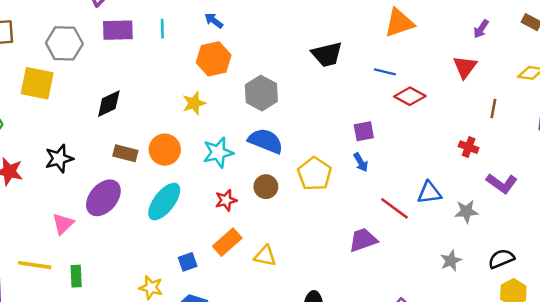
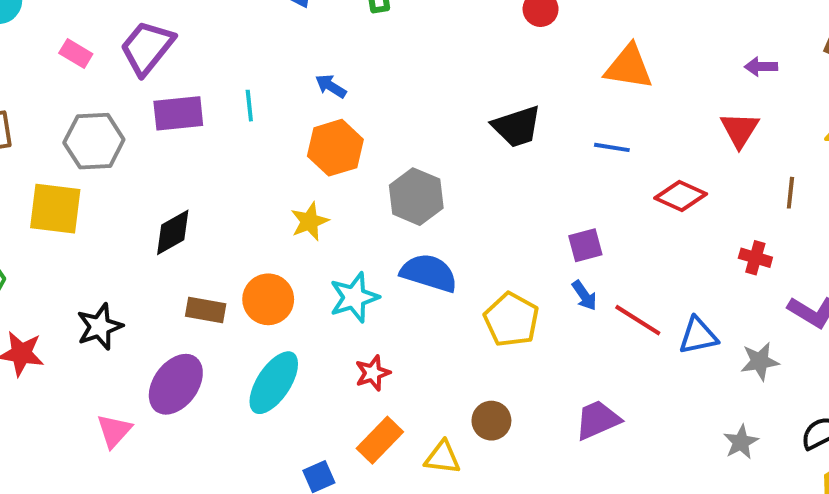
orange triangle: (399, 23) -> (629, 67), turned 32
purple arrow: (481, 29) -> (761, 67), turned 60
red diamond: (410, 96) -> (681, 196), moved
brown circle: (266, 187) -> (491, 421), moved
red line: (394, 208) -> (638, 320), moved

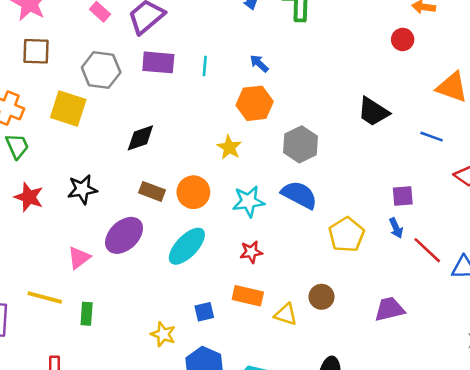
black trapezoid: (517, 127) -> (373, 112), turned 40
yellow star: (310, 221) -> (229, 147), turned -30
orange rectangle: (380, 440) -> (248, 296), turned 48

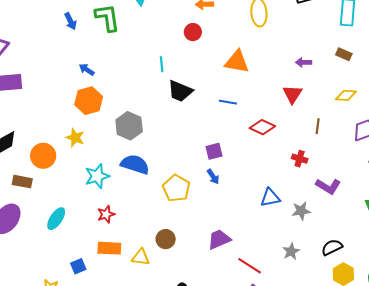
cyan line: (205, 66) -> (162, 64), moved
orange circle: (193, 192) -> (43, 156), moved
cyan ellipse: (187, 246) -> (56, 219), size x0.7
red line: (427, 250) -> (250, 266), moved

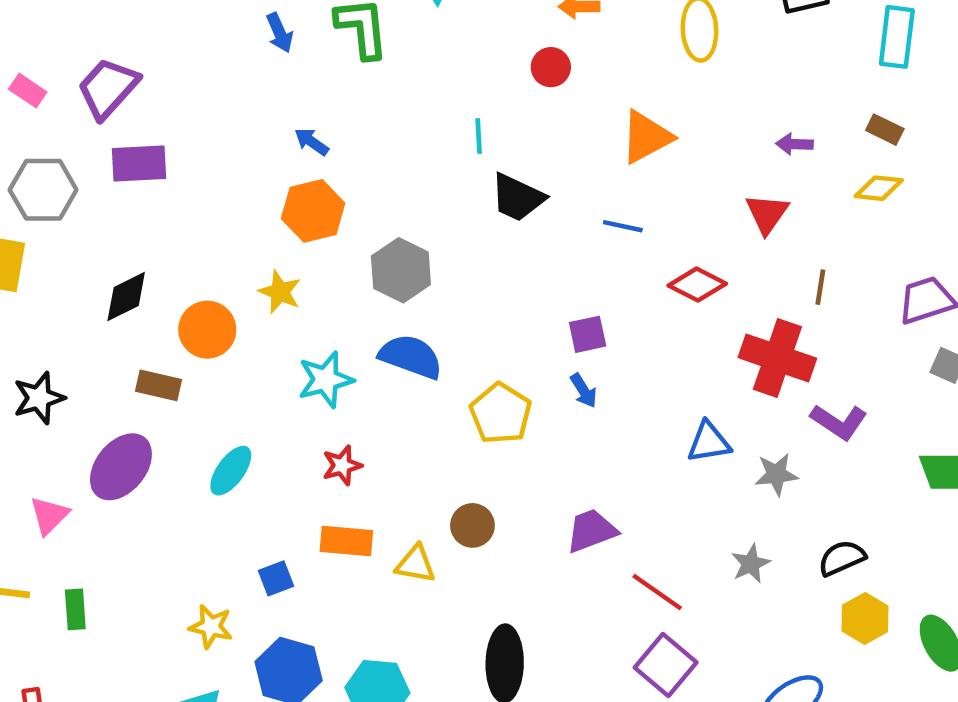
orange triangle: (237, 62) -> (646, 137), turned -40
yellow diamond: (346, 95) -> (879, 188), moved
red cross: (300, 159) -> (777, 358), size x2.0

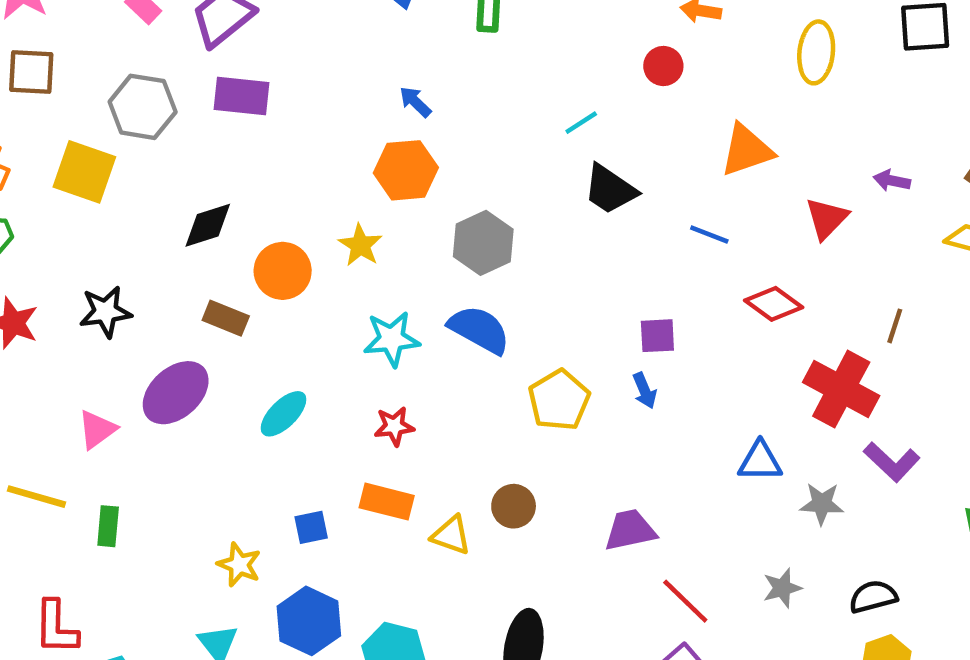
cyan line: (479, 136) -> (581, 123), turned 51
red triangle: (767, 214) -> (827, 218), moved

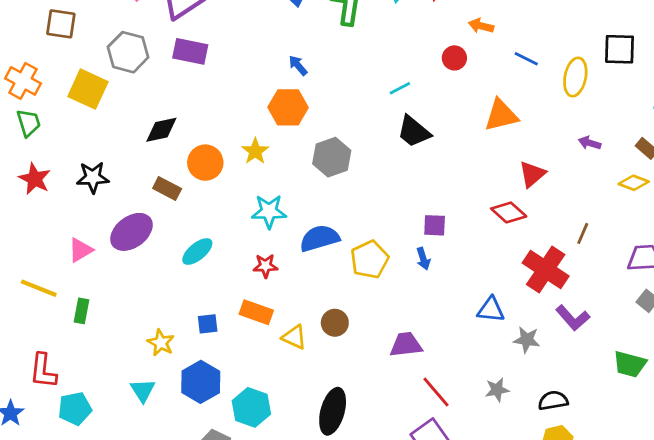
yellow ellipse: (816, 52) -> (575, 77), moved
red triangle: (827, 218) -> (532, 174), moved
blue line: (709, 234) -> (526, 59), moved
blue semicircle: (479, 330) -> (319, 238), moved, turned -51

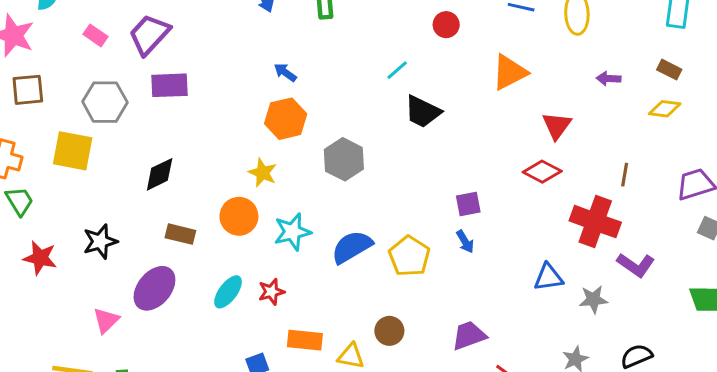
orange circle: (205, 163) -> (239, 216), moved
red star: (265, 266) -> (271, 292), moved

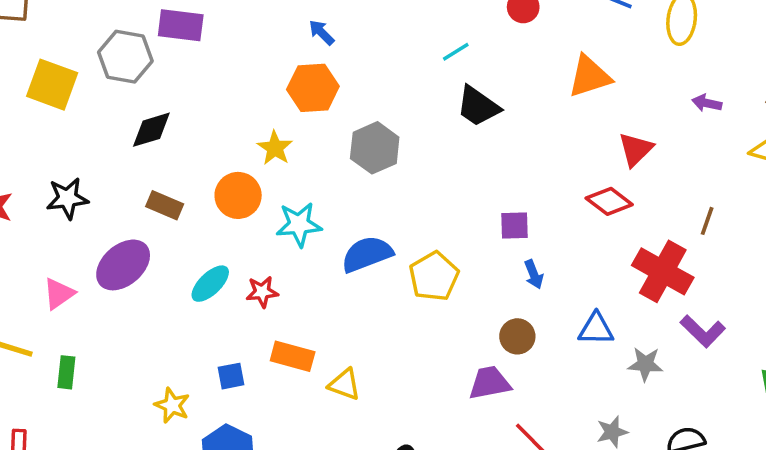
gray hexagon: (105, 102) -> (125, 57), moved
blue arrow: (465, 242) -> (534, 274), moved
brown circle: (389, 331) -> (517, 336), moved

